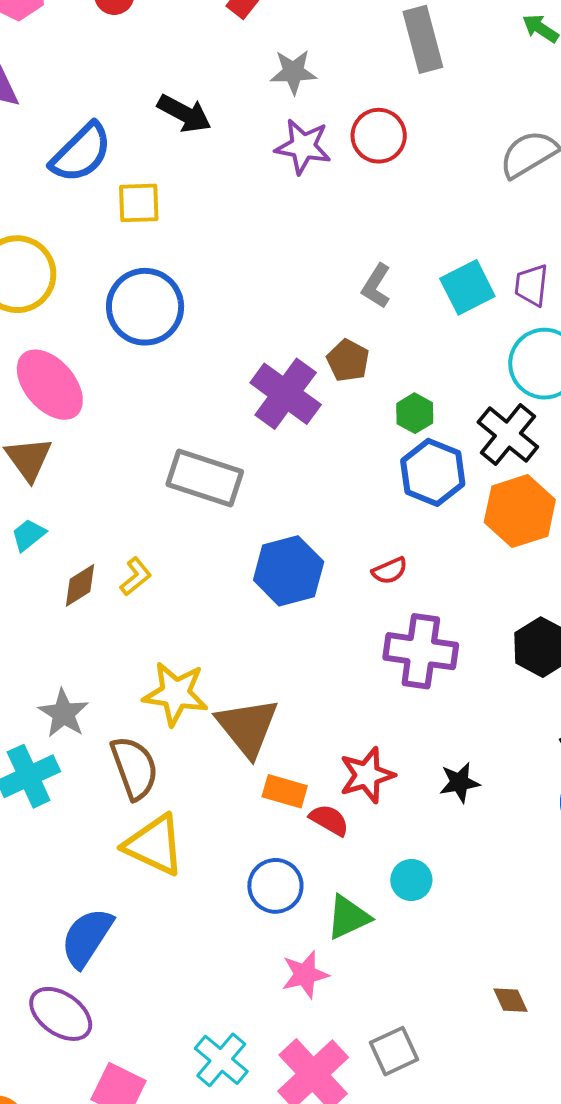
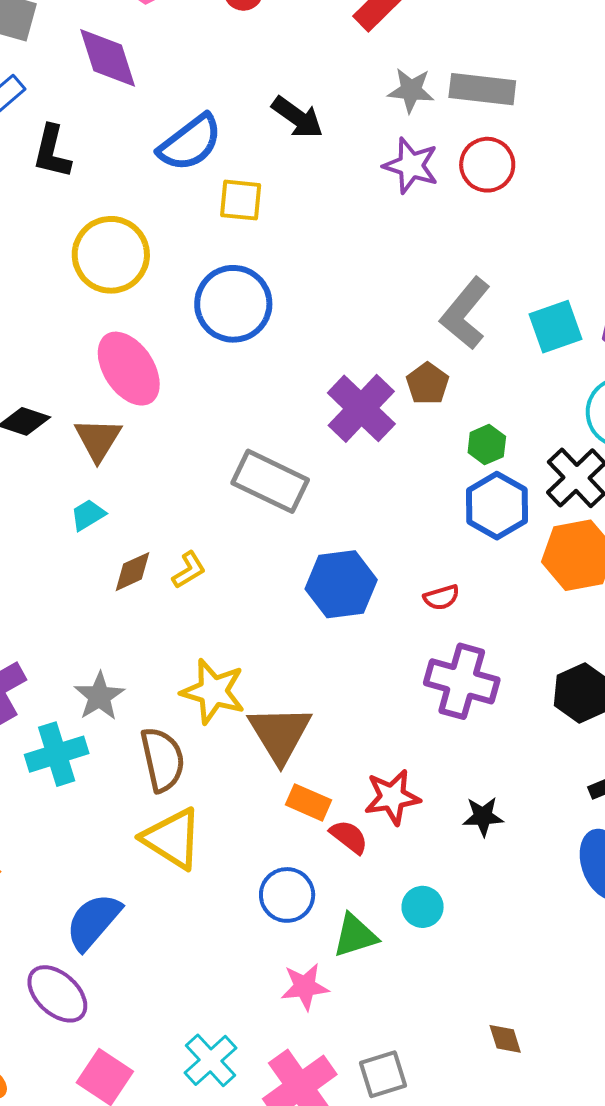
gray rectangle: (423, 39) -> (482, 89), moved, turned -76
gray L-shape: (376, 286) -> (465, 313), size x1.6

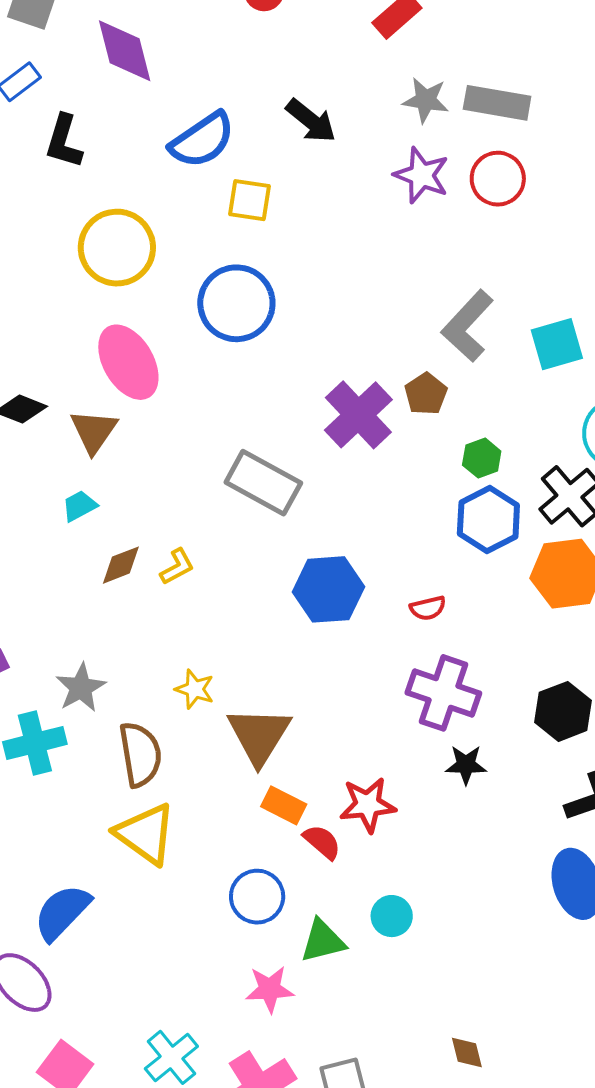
yellow star: (213, 691) -> (195, 689), size x0.6
black star: (483, 816) -> (466, 765), moved

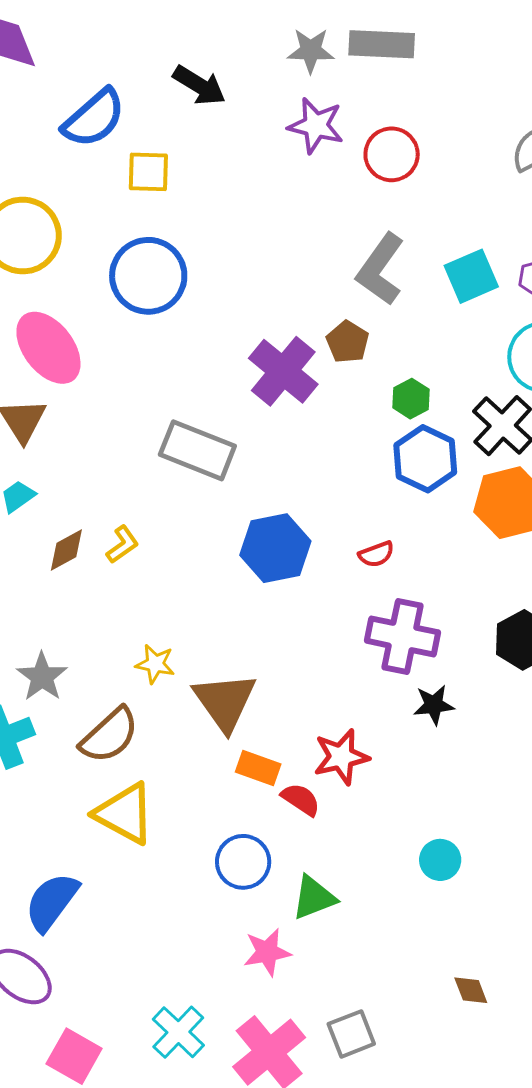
red circle: (498, 179) -> (392, 154), moved
brown semicircle: (140, 754) -> (109, 735), turned 64
cyan circle: (392, 916) -> (440, 860), moved

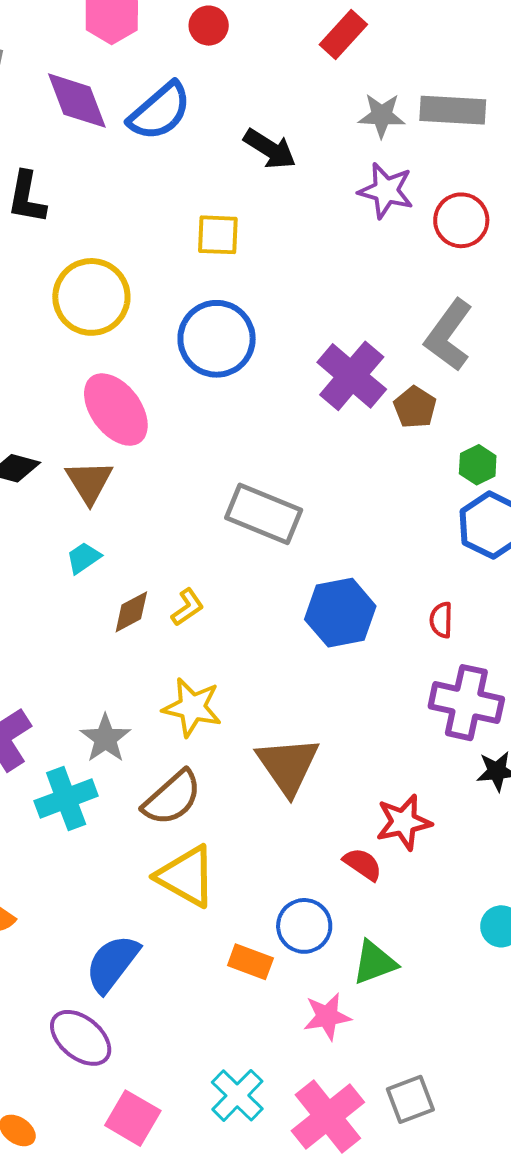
blue semicircle: (94, 118) -> (160, 111), moved
purple cross: (283, 371) -> (352, 376), moved
red semicircle: (376, 554) -> (441, 620), turned 111
yellow star: (155, 664) -> (192, 707), moved, size x1.5
orange rectangle: (258, 768) -> (250, 962), moved

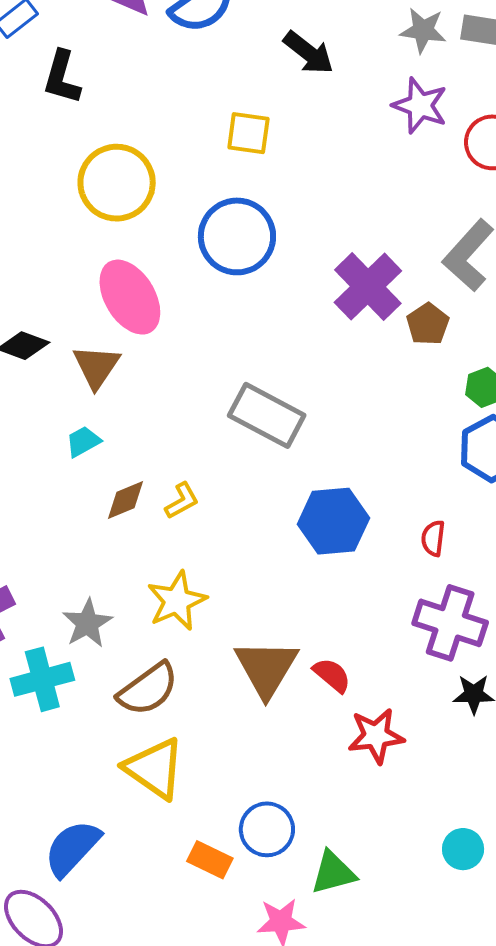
yellow star: (192, 707) -> (177, 601), turned 30
red semicircle: (363, 864) -> (332, 675), moved

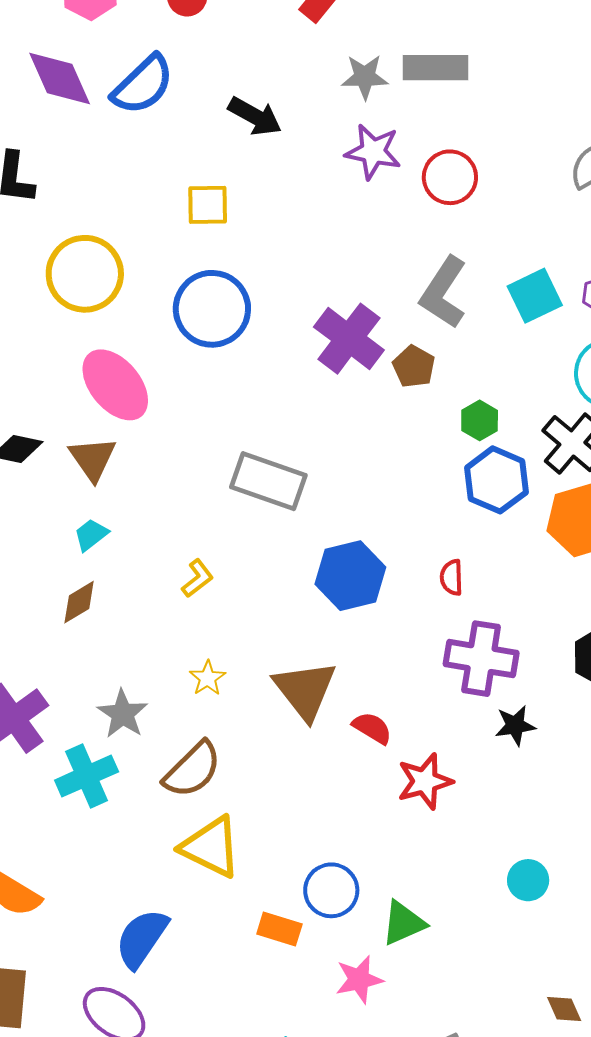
brown diamond: (125, 500) -> (79, 602), moved
yellow star: (177, 601) -> (208, 678), size x0.6
brown triangle: (266, 668) -> (305, 690), moved

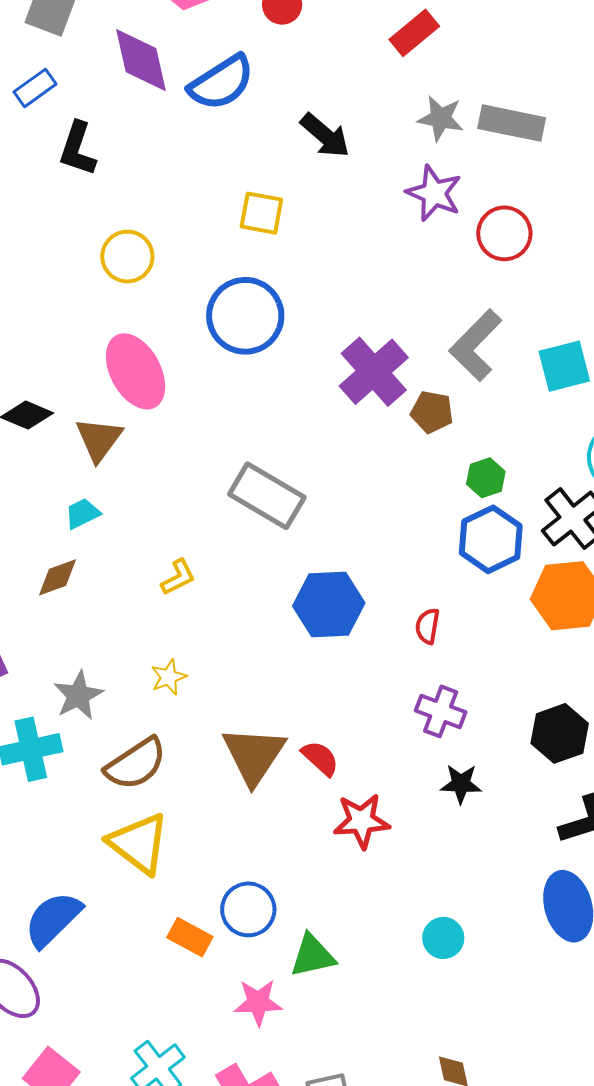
yellow circle: (85, 274) -> (127, 257), size x0.7
brown pentagon: (414, 366) -> (432, 412), turned -30
purple cross: (481, 659) -> (441, 711), size x0.7
brown triangle: (305, 690) -> (254, 755), moved

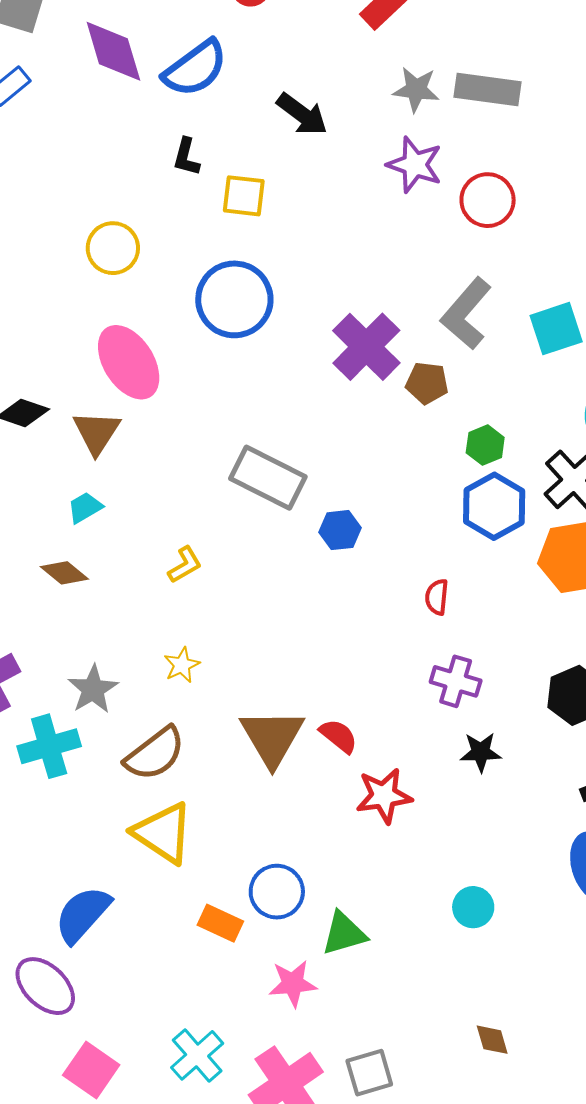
black L-shape: (78, 149) -> (186, 157), moved, size x0.7
brown diamond: (57, 577) -> (64, 573), turned 63
blue hexagon: (329, 605) -> (340, 530), moved, size x0.6

